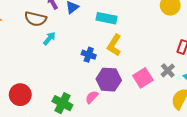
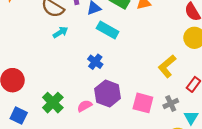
cyan rectangle: (107, 18) -> (108, 30), moved
yellow L-shape: (114, 45) -> (167, 66), moved
pink square: (143, 78) -> (143, 103), turned 30

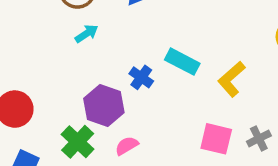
cyan rectangle: (108, 30) -> (182, 62), moved
yellow L-shape: (167, 66) -> (231, 79), moved
purple hexagon: (108, 94) -> (104, 106), moved

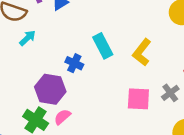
cyan rectangle: (182, 62) -> (103, 46), turned 45
pink semicircle: (127, 146) -> (62, 117), moved

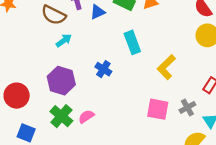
cyan rectangle: (103, 46) -> (132, 42), moved
purple hexagon: (50, 89) -> (61, 81), moved

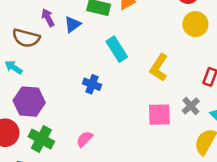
cyan arrow: (64, 41) -> (14, 67), moved, turned -98
purple hexagon: (61, 81) -> (29, 102), moved
green cross: (61, 116) -> (41, 139), moved

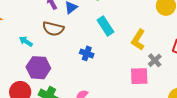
brown semicircle: (26, 38) -> (53, 29), moved
gray cross: (191, 106) -> (155, 60), moved

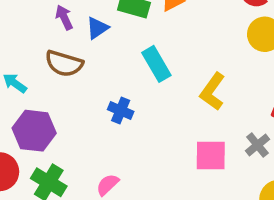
gray cross: (155, 60) -> (257, 145), moved

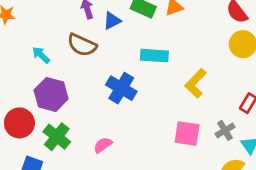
cyan rectangle: (156, 64) -> (154, 56), turned -64
blue cross: (121, 110) -> (121, 88), size x1.5

